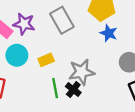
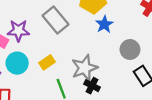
blue star: (109, 33) -> (104, 24), turned 30
black cross: (73, 90) -> (92, 86), moved

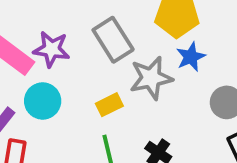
yellow rectangle: (47, 62) -> (109, 105), moved
gray star: (84, 68) -> (151, 78), moved

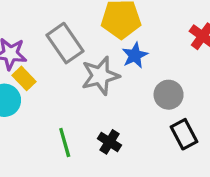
yellow rectangle: (109, 105) -> (24, 78), moved, turned 75

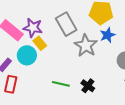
gray star: (100, 76) -> (86, 46), turned -30
green line: (65, 143) -> (61, 84), turned -66

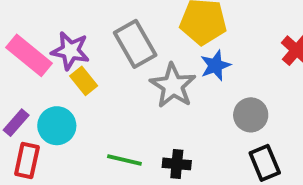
cyan circle: (27, 55) -> (57, 126), moved
black cross: (88, 86) -> (177, 164), turned -32

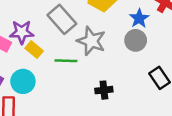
blue star: (215, 65) -> (139, 18), moved
gray circle: (251, 115) -> (136, 40), moved
green line: (124, 160) -> (66, 61), moved

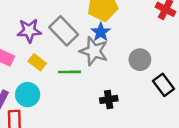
blue star: (139, 18) -> (101, 32), moved
purple star: (22, 32) -> (29, 31), moved
gray circle: (136, 40) -> (140, 60), moved

